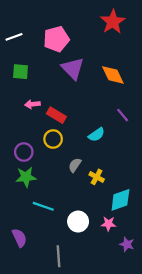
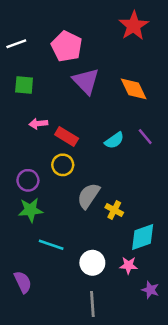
pink pentagon: (56, 39) -> (67, 46), turned -30
cyan semicircle: (97, 135) -> (114, 140), moved
gray semicircle: (75, 165) -> (89, 196), size x1.5
gray line: (59, 256) -> (92, 304), moved

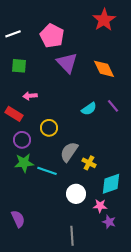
red rectangle: (67, 137) -> (14, 114), moved
cyan line: (51, 245) -> (47, 171), moved
white circle: (92, 263) -> (76, 194), moved
purple star: (150, 290) -> (109, 222), moved

